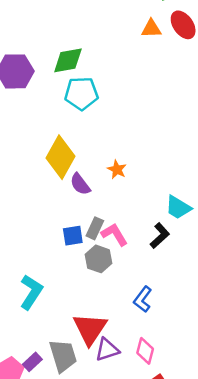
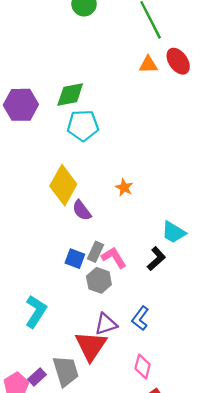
orange star: (117, 169) -> (124, 187), moved
blue square: (73, 236) -> (75, 259), turned 30
purple triangle: (107, 350) -> (106, 324), moved

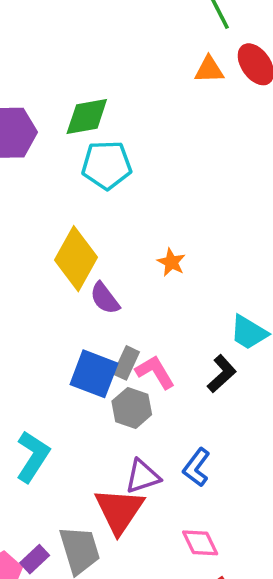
blue square: (75, 259) -> (94, 374), size x1.5
pink diamond: (143, 367) -> (200, 543), turned -40

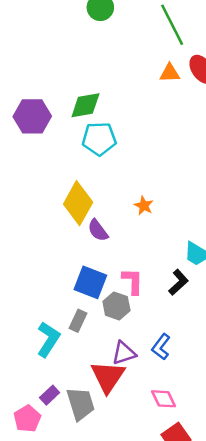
gray rectangle: (126, 363) -> (78, 321), moved
pink L-shape: (155, 372) -> (133, 281), turned 32
purple rectangle: (35, 559) -> (50, 395), moved

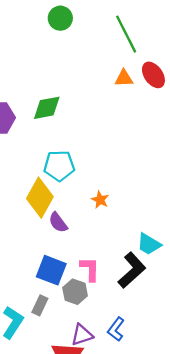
cyan pentagon: (99, 139) -> (59, 166), moved
black L-shape: (178, 282) -> (132, 270), size x1.5

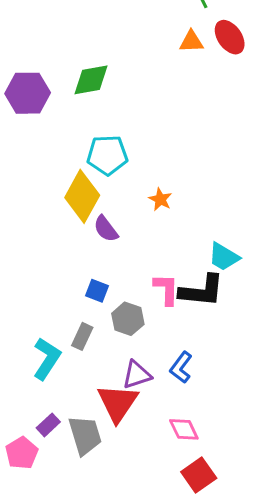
pink L-shape: (90, 269) -> (166, 289), moved
blue square: (51, 270) -> (97, 291), size x0.6
black L-shape: (132, 270) -> (202, 291), turned 48

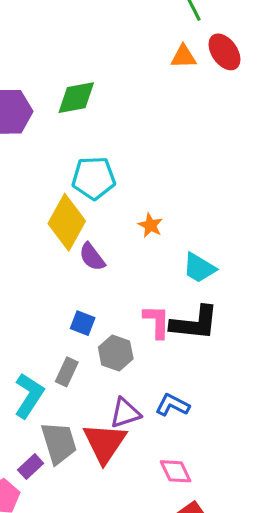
cyan trapezoid: (224, 257) -> (199, 268), moved
blue L-shape: (181, 367) -> (172, 405), turned 80
gray trapezoid: (85, 435) -> (59, 443), moved

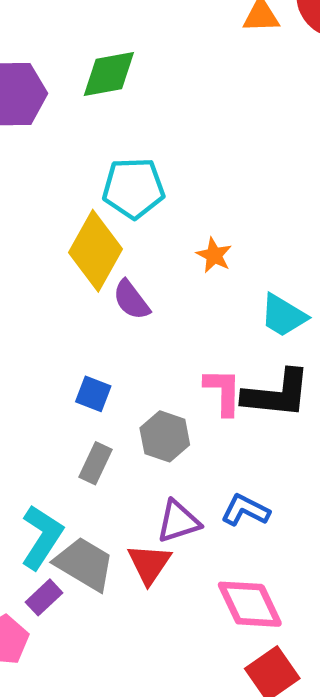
blue square: (83, 323) -> (93, 394), moved
cyan L-shape: (29, 396) -> (42, 537), moved
gray trapezoid: (59, 443) -> (84, 564), turned -42
red triangle: (105, 443) -> (149, 564), size x0.7
pink diamond: (176, 471) -> (250, 604), size x1.4

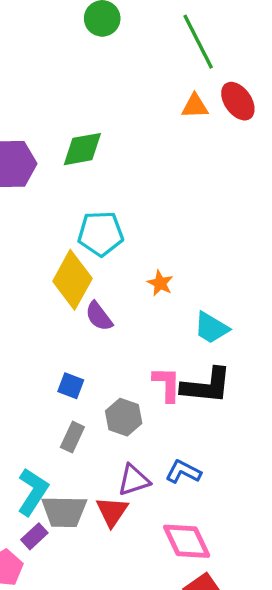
gray trapezoid: (84, 564) -> (64, 512), turned 150

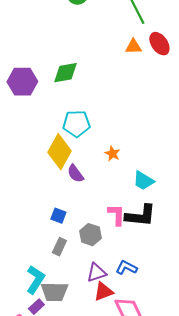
red triangle: (112, 512) -> (103, 292), moved, turned 35

